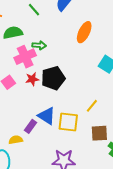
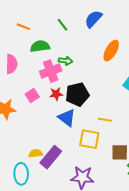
yellow line: (92, 106) -> (105, 120), moved, turned 56
blue triangle: (47, 116) -> (67, 118), moved
purple rectangle: (30, 126) -> (51, 157), moved, size x1.6

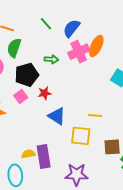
blue semicircle: (93, 19) -> (71, 28), moved
green semicircle: (40, 46) -> (14, 48), moved, turned -60
pink cross: (51, 71) -> (79, 52), moved
black pentagon: (77, 94) -> (27, 75), moved
purple rectangle: (51, 157) -> (44, 157), turned -45

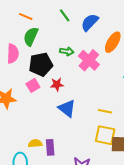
pink cross: (79, 52) -> (89, 60), moved, turned -30
yellow square: (81, 136) -> (105, 135), moved
purple rectangle: (44, 157) -> (50, 147), size x0.7

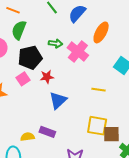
blue triangle: (67, 108) -> (58, 100), turned 42
yellow line: (105, 111) -> (99, 90), moved
purple rectangle: (50, 147) -> (47, 132), moved, turned -63

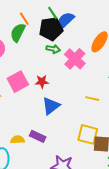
orange line: (13, 10) -> (24, 19), moved, turned 32
blue semicircle: (77, 13) -> (65, 20), moved
black pentagon: (30, 58) -> (51, 29), moved
pink square: (23, 79) -> (18, 82), size x1.5

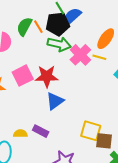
orange line: (24, 19) -> (38, 27), moved
green arrow: (53, 49) -> (59, 44), size x1.6
red star: (42, 82) -> (47, 76), size x1.6
yellow line: (92, 99) -> (99, 57), moved

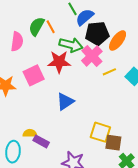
black pentagon: (58, 24) -> (97, 33), moved
yellow line: (99, 57) -> (109, 72), moved, turned -40
red star: (47, 76) -> (59, 62), moved
purple rectangle: (41, 131) -> (41, 141), moved

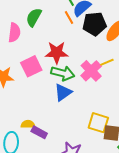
orange line: (51, 27) -> (69, 18), moved
green arrow: (71, 45) -> (63, 73), moved
pink cross: (92, 56) -> (91, 71), moved

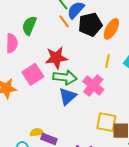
yellow line: (107, 62) -> (107, 61), turned -48
pink cross: (91, 71) -> (93, 85), moved

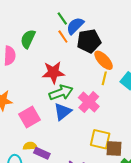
orange ellipse: (111, 29) -> (104, 60), moved, turned -75
pink square: (33, 74) -> (30, 117), moved
green arrow: (65, 77) -> (61, 93), turned -30

